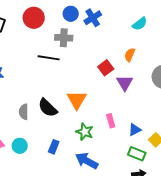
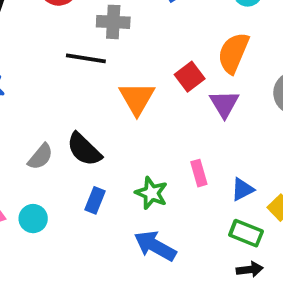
orange semicircle: (130, 55) -> (233, 53), size x1.6
orange triangle: (77, 100) -> (137, 98), moved
gray semicircle: (24, 112) -> (40, 157), turned -140
blue rectangle: (54, 147) -> (95, 200), moved

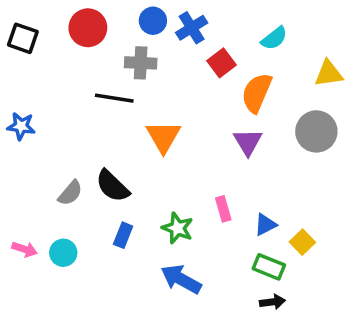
red square: (190, 77) -> (221, 63), moved

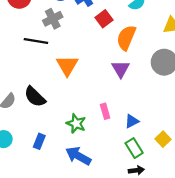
gray cross: (141, 63) -> (53, 19), turned -30
blue rectangle: (123, 235) -> (39, 141), moved
yellow square: (302, 242) -> (163, 139), moved
green rectangle: (269, 267) -> (134, 148), turned 36

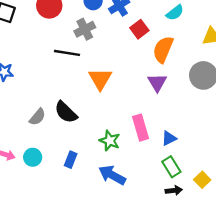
pink rectangle: (105, 111) -> (141, 128), size x1.5
yellow square: (163, 139) -> (202, 180), moved

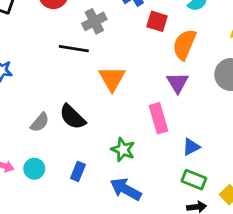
red square: (139, 29) -> (157, 21), turned -36
pink rectangle: (141, 128) -> (158, 118), moved
green rectangle: (171, 167) -> (194, 180), turned -36

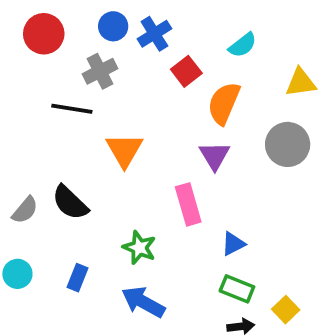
red square: (157, 21) -> (186, 71), turned 35

